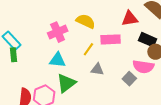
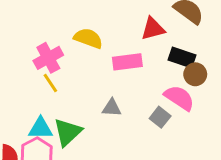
yellow line: (88, 49) -> (50, 83), moved, turned -64
cyan triangle: (57, 60) -> (41, 128), moved
pink semicircle: (143, 67) -> (179, 98), turned -150

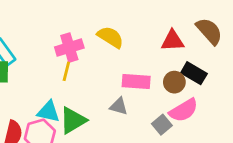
pink rectangle: (127, 62) -> (136, 82), moved
brown circle: (195, 74) -> (174, 82), moved
yellow line: (50, 83) -> (66, 71), turned 36
pink semicircle: (179, 98) -> (184, 110), turned 104

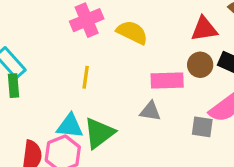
pink cross: (69, 48) -> (87, 20), moved
brown circle: (174, 82) -> (200, 65), moved
gray square: (162, 125) -> (202, 127), turned -36

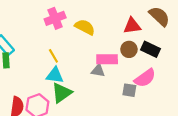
yellow line: (86, 77) -> (53, 56), turned -40
gray triangle: (150, 111) -> (98, 71), moved
cyan triangle: (70, 126) -> (55, 75), moved

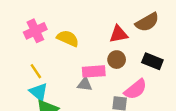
brown semicircle: (159, 16) -> (147, 22), turned 110
black rectangle: (150, 49) -> (152, 61), moved
cyan triangle: (55, 75) -> (39, 92), turned 36

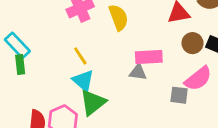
yellow semicircle: (68, 38) -> (118, 17), turned 45
brown circle: (117, 60) -> (193, 43), moved

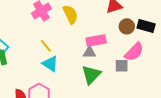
green triangle: (93, 102) -> (91, 75), moved

